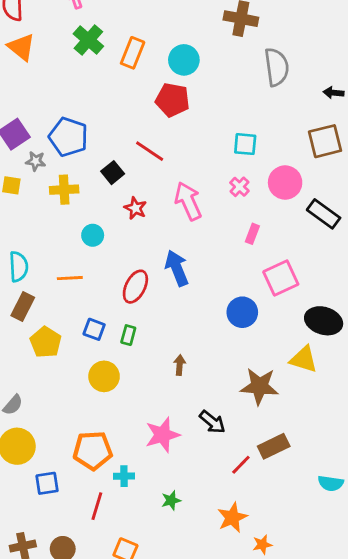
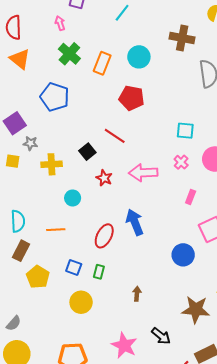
cyan circle: (184, 60) -> (139, 57), moved
blue pentagon: (68, 137) -> (55, 97), moved
pink arrow: (188, 201) -> (143, 173), turned -68
pink star: (162, 435) -> (124, 345), turned -30

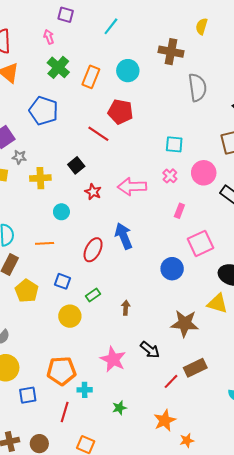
red line: (115, 136) -> (98, 134), moved
green rectangle: (99, 272) -> (93, 295), moved, turned 40

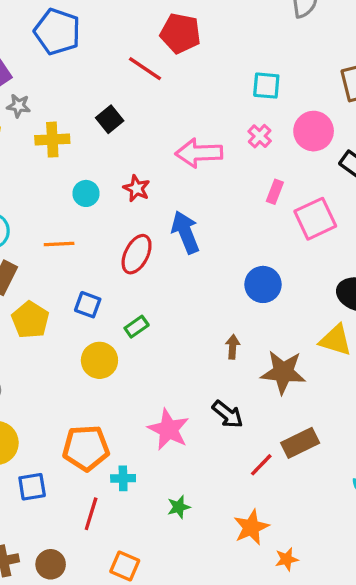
red star: (93, 192) -> (137, 188), moved
pink square: (201, 243) -> (315, 219), moved
brown arrow: (126, 308) -> (233, 347), moved

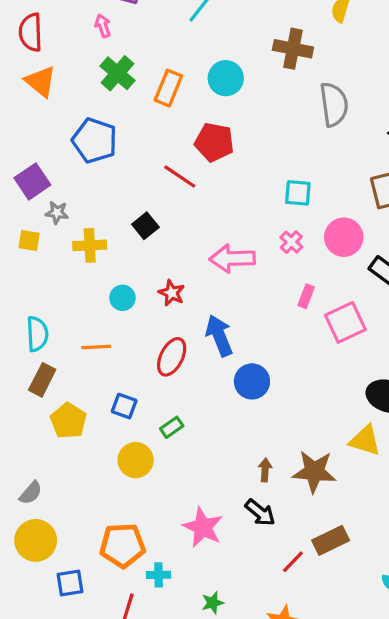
blue circle: (263, 284) -> (252, 381), moved
brown arrow: (233, 347) -> (265, 470), moved

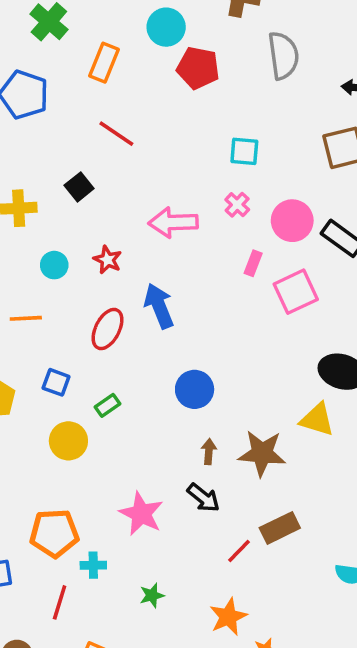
orange rectangle: (168, 88) -> (104, 63), moved
red pentagon: (214, 142) -> (198, 68), moved
pink circle: (344, 237) -> (292, 221), moved
blue circle: (252, 381) -> (195, 389), moved

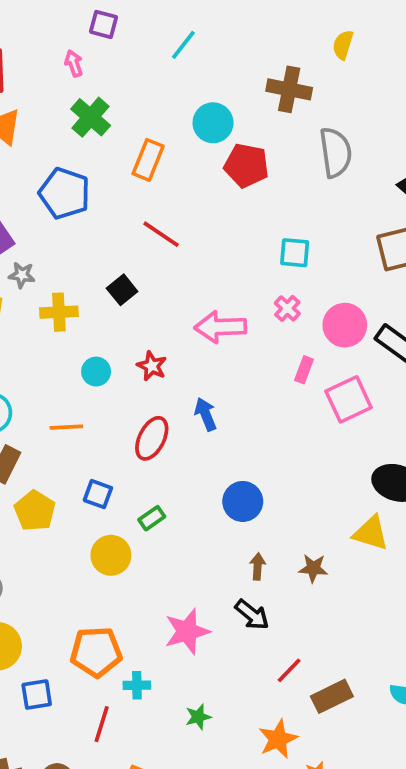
blue arrow: (159, 306) -> (206, 414), size x0.7
brown star: (262, 453) -> (313, 568), size x0.6
pink star: (141, 514) -> (187, 631), turned 30
brown rectangle: (280, 528) -> (332, 696), moved

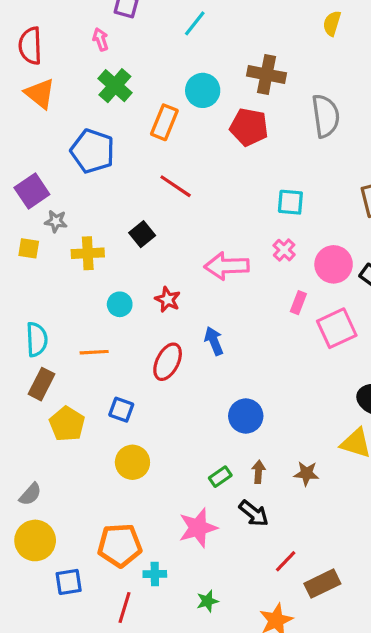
brown cross: (289, 89) -> (267, 74), moved
cyan circle: (213, 123) -> (203, 90), moved
green rectangle: (152, 518) -> (220, 477), moved

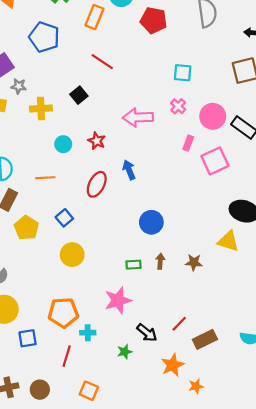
blue square: (121, 410) -> (64, 218), turned 30
green rectangle: (220, 477) -> (134, 265), turned 32
black arrow: (254, 513) -> (147, 333), moved

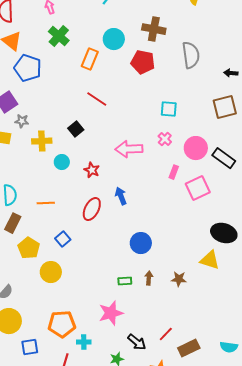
blue pentagon: (44, 37) -> (28, 68), moved
cyan circle: (63, 144) -> (62, 162), moved
yellow circle: (72, 255) -> (51, 272), moved

